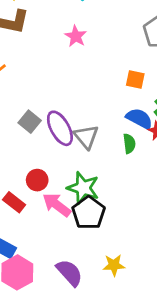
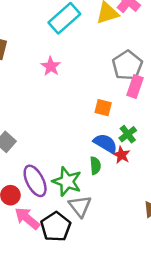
purple ellipse: (60, 128) -> (35, 181), moved
gray triangle: (86, 137) -> (80, 206), moved
green star: (83, 188) -> (67, 181), moved

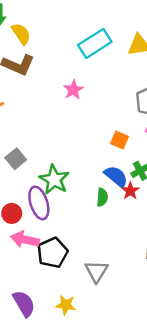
green star: (67, 181) -> (54, 180), moved
gray triangle: (80, 206) -> (96, 271), moved
pink arrow: (27, 218) -> (25, 240), turned -36

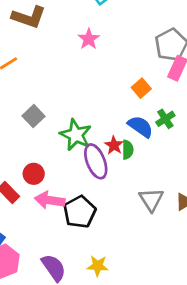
orange square: (120, 140) -> (141, 88), turned 30
red star: (130, 191) -> (114, 145), moved
purple ellipse: (39, 203) -> (96, 161), moved
gray triangle: (96, 271) -> (151, 200), moved

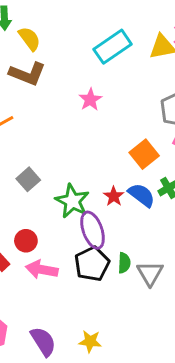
orange square: (141, 88) -> (144, 154), size x1.4
red star: (114, 145) -> (114, 196), moved
green semicircle: (128, 150) -> (124, 263), moved
black pentagon: (80, 212) -> (92, 264), moved

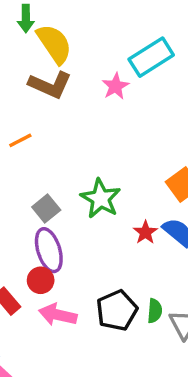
yellow semicircle: (29, 39) -> (54, 44), size x1.4
pink star: (90, 100) -> (115, 86), moved
green star: (72, 201) -> (101, 198), moved
purple ellipse: (93, 230) -> (49, 250), moved

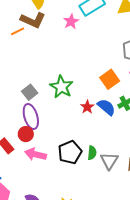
orange line: (20, 140) -> (18, 31), moved

